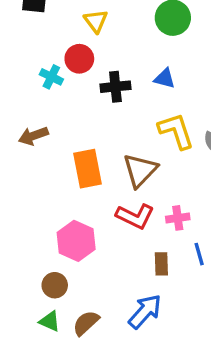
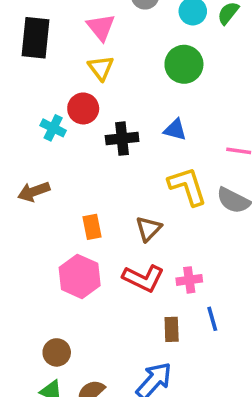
orange rectangle: (88, 169) -> (92, 227), size x0.6
brown triangle: (140, 170) -> (149, 229), size x0.7
pink hexagon: (76, 241) -> (80, 276), moved

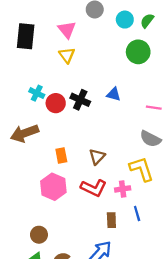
green circle: (184, 64) -> (138, 52), moved
red circle: (83, 108) -> (56, 103), moved
black cross: (122, 139) -> (80, 100), turned 30
yellow L-shape: (187, 186) -> (142, 169), moved
brown arrow: (34, 192) -> (24, 133), size x1.4

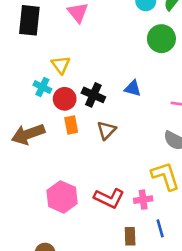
yellow triangle: (67, 55) -> (61, 65), moved
orange rectangle: (61, 156) -> (71, 125), moved
brown triangle: (97, 157) -> (107, 130), moved

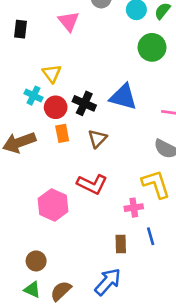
black rectangle: (29, 20) -> (20, 29), size x0.6
blue triangle: (133, 88) -> (123, 97), size x1.6
red L-shape: (109, 198) -> (92, 184), moved

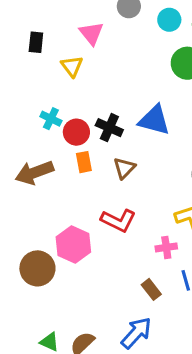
yellow triangle: (52, 73) -> (72, 66), moved
brown rectangle: (121, 244) -> (151, 289), turned -36
brown circle: (36, 261) -> (37, 268), moved, size x1.5

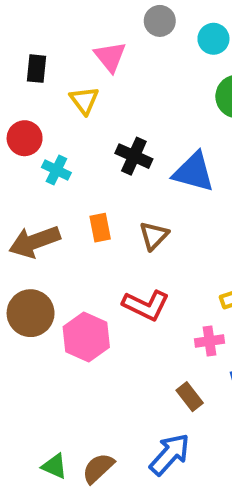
black cross: (109, 128) -> (134, 156), moved
red circle: (76, 132) -> (25, 138), moved
brown circle: (37, 268) -> (31, 313), moved

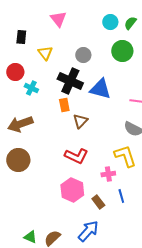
gray circle: (160, 21) -> (83, 55), moved
pink triangle: (110, 57) -> (58, 19), moved
black cross: (134, 156) -> (70, 81), size x1.4
orange rectangle: (100, 228) -> (64, 105), moved
pink hexagon: (86, 337) -> (72, 190), moved

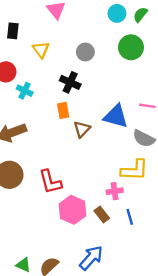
black cross: (70, 81) -> (70, 82), size x0.7
blue triangle: (100, 89) -> (116, 116), moved
red L-shape: (76, 156) -> (50, 182), moved, turned 50
yellow L-shape: (125, 156) -> (134, 170), turned 110
brown rectangle: (98, 202) -> (102, 215), moved

